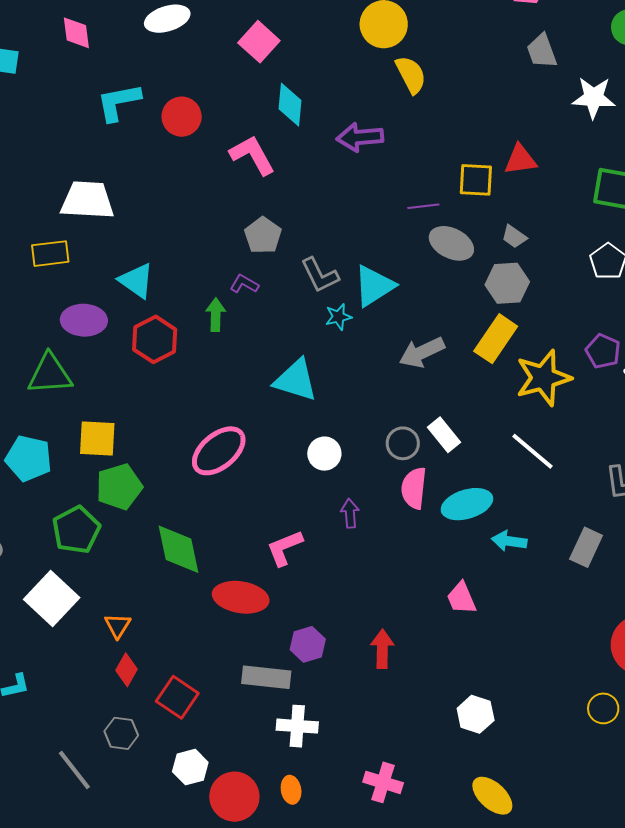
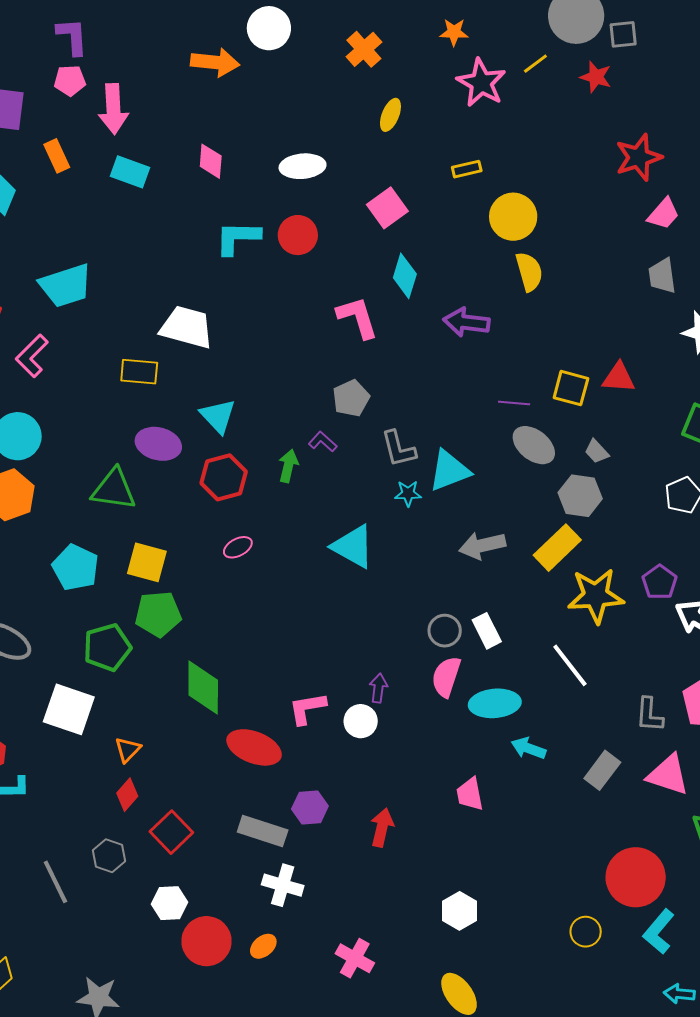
red circle: (182, 117) -> (298, 235), moved
pink ellipse: (219, 451) -> (238, 547), moved, size x0.5
white circle: (324, 454) -> (361, 721), moved
white square: (52, 599) -> (69, 709), turned -36
orange ellipse: (291, 790) -> (263, 946), turned 48

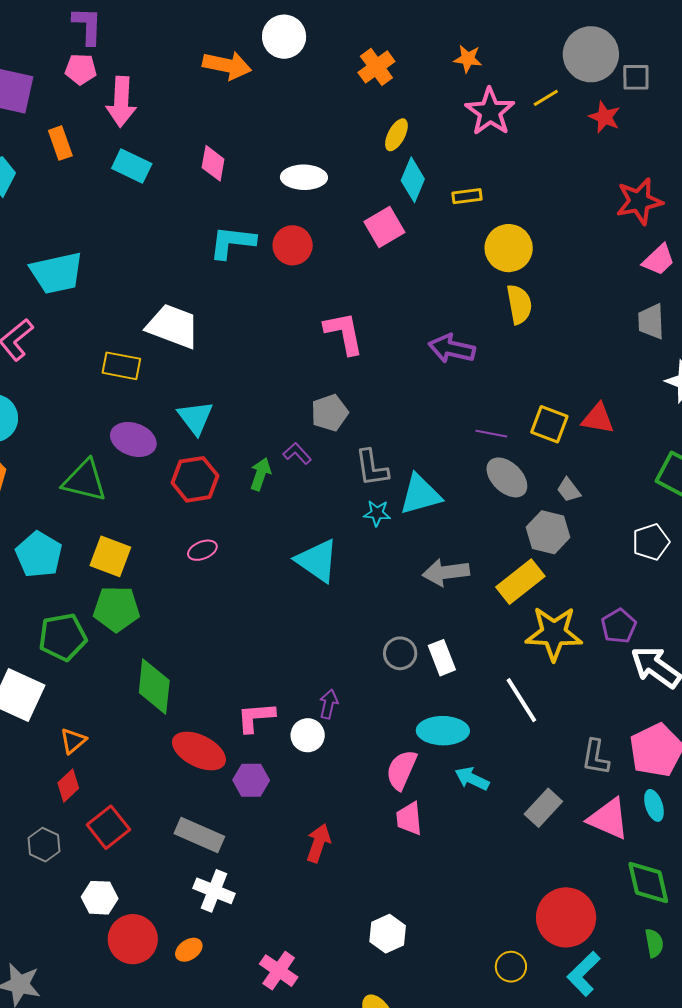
cyan diamond: (405, 276) -> (413, 180), moved
pink semicircle: (446, 677) -> (401, 770), moved
purple hexagon: (310, 808) -> (251, 780), moved

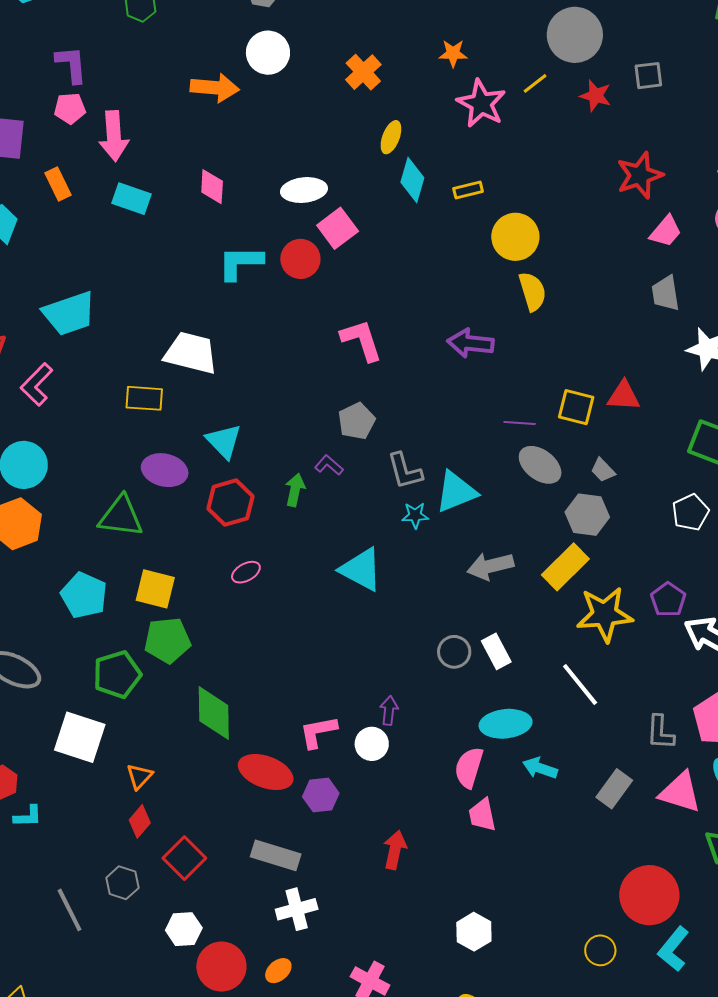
gray square: (636, 77) -> (648, 76), moved
pink square: (384, 227) -> (338, 228), moved
white cross: (214, 891) -> (297, 909), turned -30

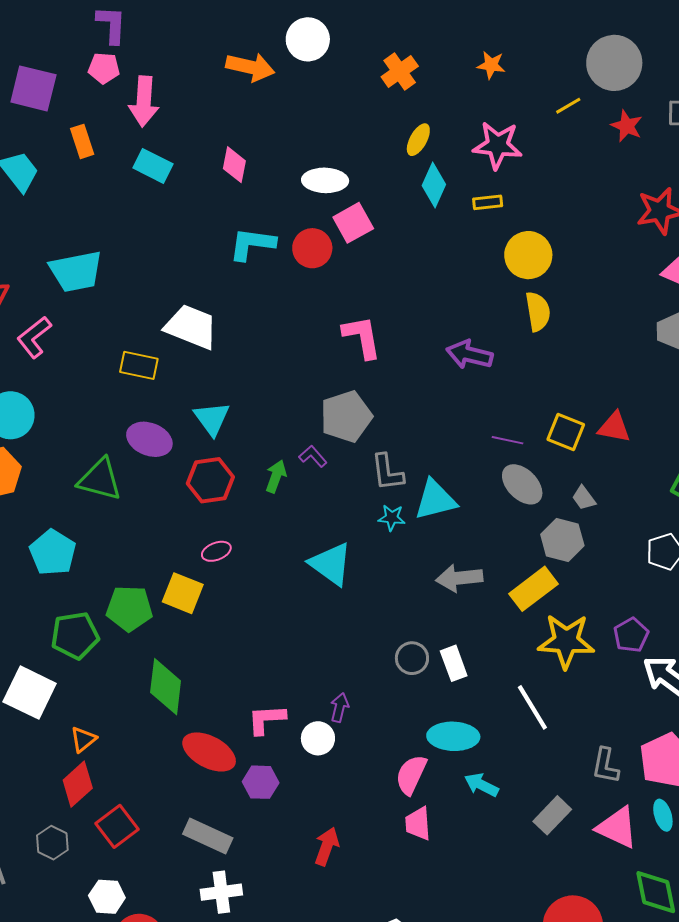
pink star: (481, 103) -> (498, 145), moved, turned -30
gray pentagon: (357, 421) -> (346, 416), size x1.4
yellow square: (155, 589) -> (183, 593), moved
red diamond: (140, 821) -> (78, 784), size x1.4

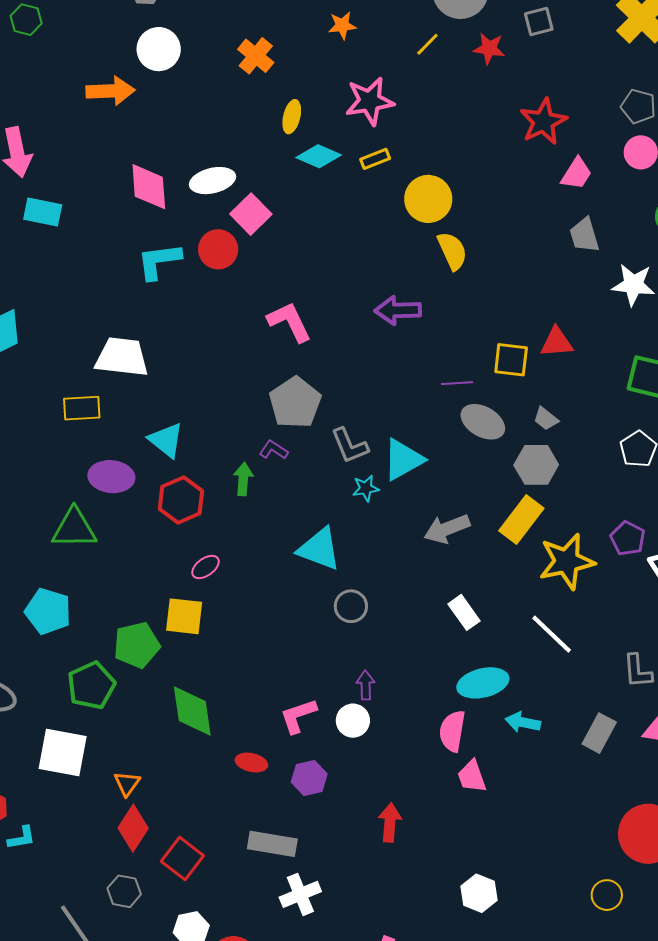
pink diamond: (234, 165) -> (149, 187), moved, size x1.4
cyan diamond: (434, 185) -> (319, 156), turned -75
gray circle: (412, 658) -> (351, 606), moved
red ellipse: (209, 752) -> (251, 762), size x0.6

